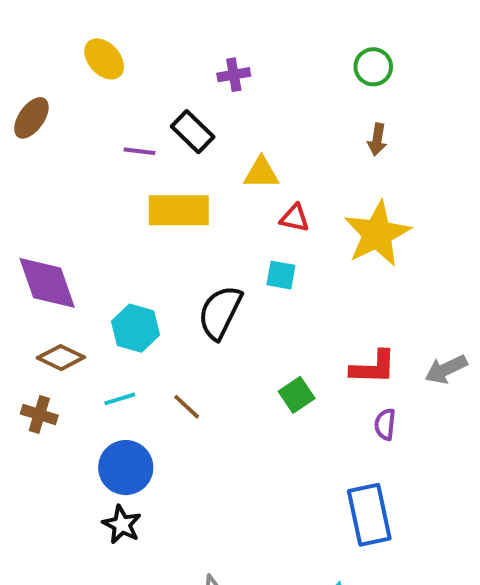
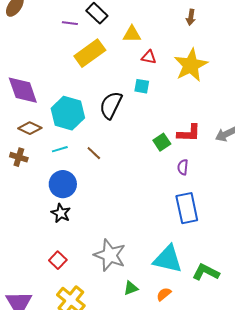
yellow rectangle: (179, 210) -> (90, 53), turned -36
cyan hexagon: (136, 328) -> (68, 113), size x1.4
green square: (297, 395) -> (162, 142), moved
purple semicircle: (385, 424) -> (183, 167), moved

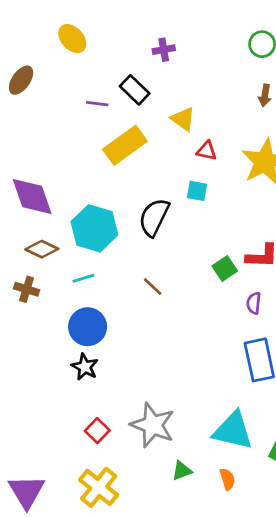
yellow triangle: (132, 34) -> (183, 119), turned 36
brown line: (94, 153) -> (153, 287), moved
red square: (58, 260) -> (97, 431), moved
orange semicircle: (164, 294) -> (227, 479), turned 112

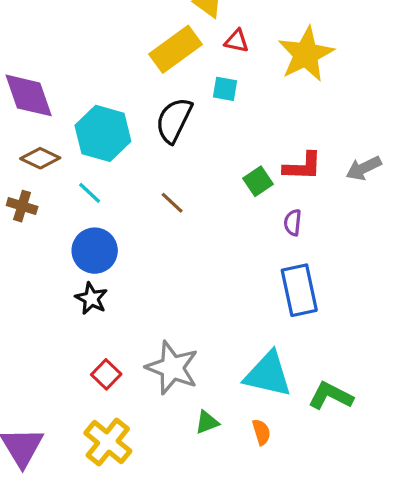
yellow rectangle: (125, 145) -> (176, 49), moved
cyan line: (83, 278) -> (90, 193), turned 60

